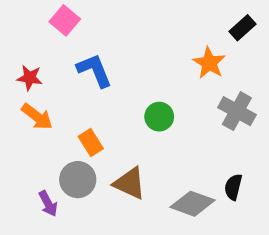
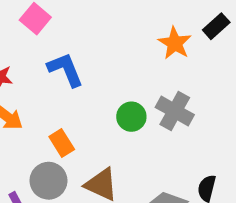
orange star: (209, 63) -> (175, 43), moved
gray cross: (237, 111) -> (175, 111), moved

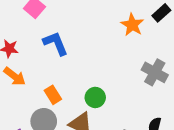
gray cross: (175, 111) -> (155, 72), moved
green circle: (131, 117) -> (95, 97), moved

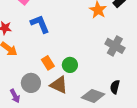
orange rectangle: (53, 95) -> (48, 63), moved

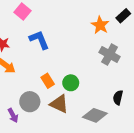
gray cross: (115, 46) -> (110, 54), moved
black semicircle: (115, 87) -> (118, 98), moved

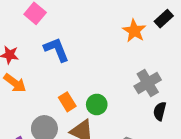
gray cross: (110, 54) -> (148, 83), moved, turned 30
black semicircle: (118, 98) -> (160, 111), moved

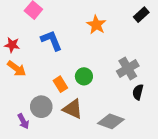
orange star: (134, 31) -> (96, 25), moved
green circle: (97, 104) -> (84, 76), moved

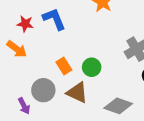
red star: (12, 45) -> (25, 24), moved
green circle: (84, 76) -> (92, 67), moved

